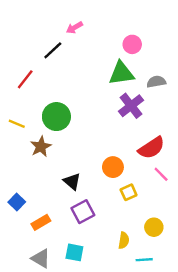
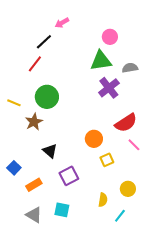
red line: (25, 79) -> (35, 64), moved
black triangle: (72, 181) -> (50, 151), moved
cyan line: (144, 260) -> (120, 216), turned -48

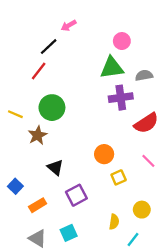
purple cross: (109, 88) -> (121, 98), turned 30
red semicircle: (126, 123) -> (146, 123), moved
cyan square: (62, 210) -> (69, 233), turned -35

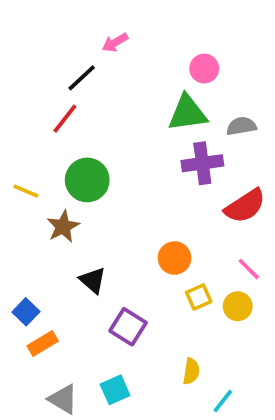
purple square: (76, 195) -> (128, 327), turned -30
orange rectangle: (38, 205) -> (43, 343), moved
yellow circle: (142, 210) -> (238, 306), moved

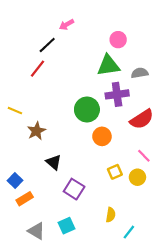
green circle: (87, 180) -> (87, 109), moved
orange circle: (174, 258) -> (102, 136), moved

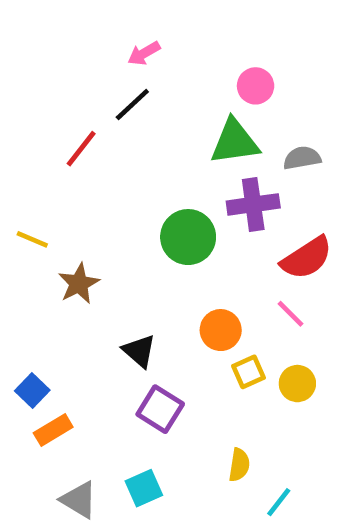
black line: (47, 45) -> (132, 104), moved
orange circle: (102, 136) -> (221, 330), moved
pink line: (144, 156) -> (290, 314), moved
black triangle: (54, 162) -> (139, 351), moved

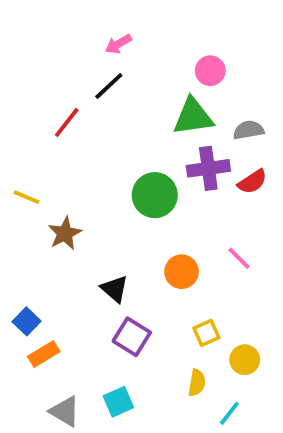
red semicircle: (307, 258) -> (252, 182), moved, size x0.7
yellow square: (249, 372) -> (206, 333), moved
yellow circle: (297, 384) -> (245, 360), moved

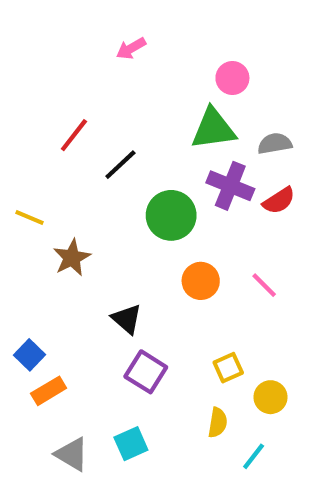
black line: (109, 86) -> (120, 165), moved
purple cross: (208, 168) -> (230, 186), turned 30
orange circle: (182, 272) -> (201, 281), moved

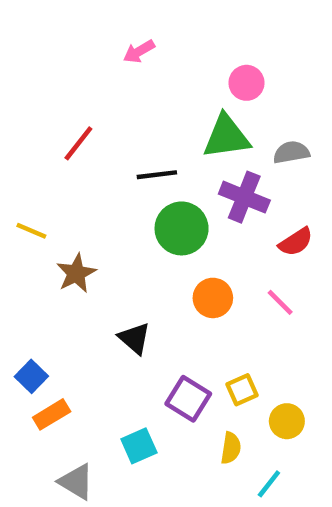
black line: (120, 165) -> (157, 175), moved, turned 36
red semicircle: (279, 201) -> (296, 242), moved
purple square: (146, 372) -> (188, 399), moved
cyan square: (131, 444) -> (139, 446), moved

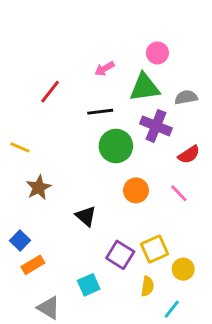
pink arrow: (139, 51) -> (104, 69), moved
brown star: (76, 273) -> (39, 188), moved
yellow square: (242, 390) -> (155, 249), size x1.4

